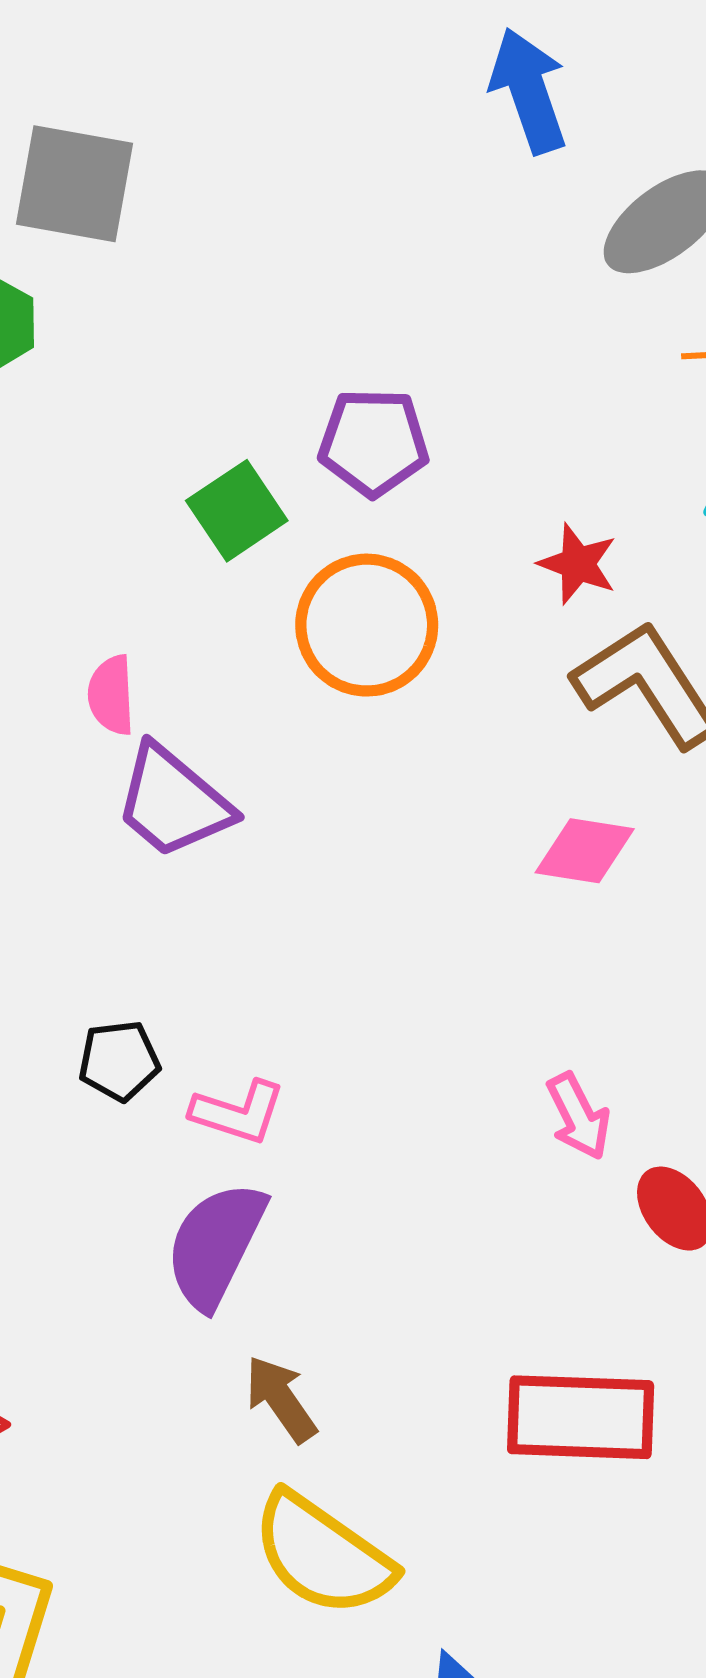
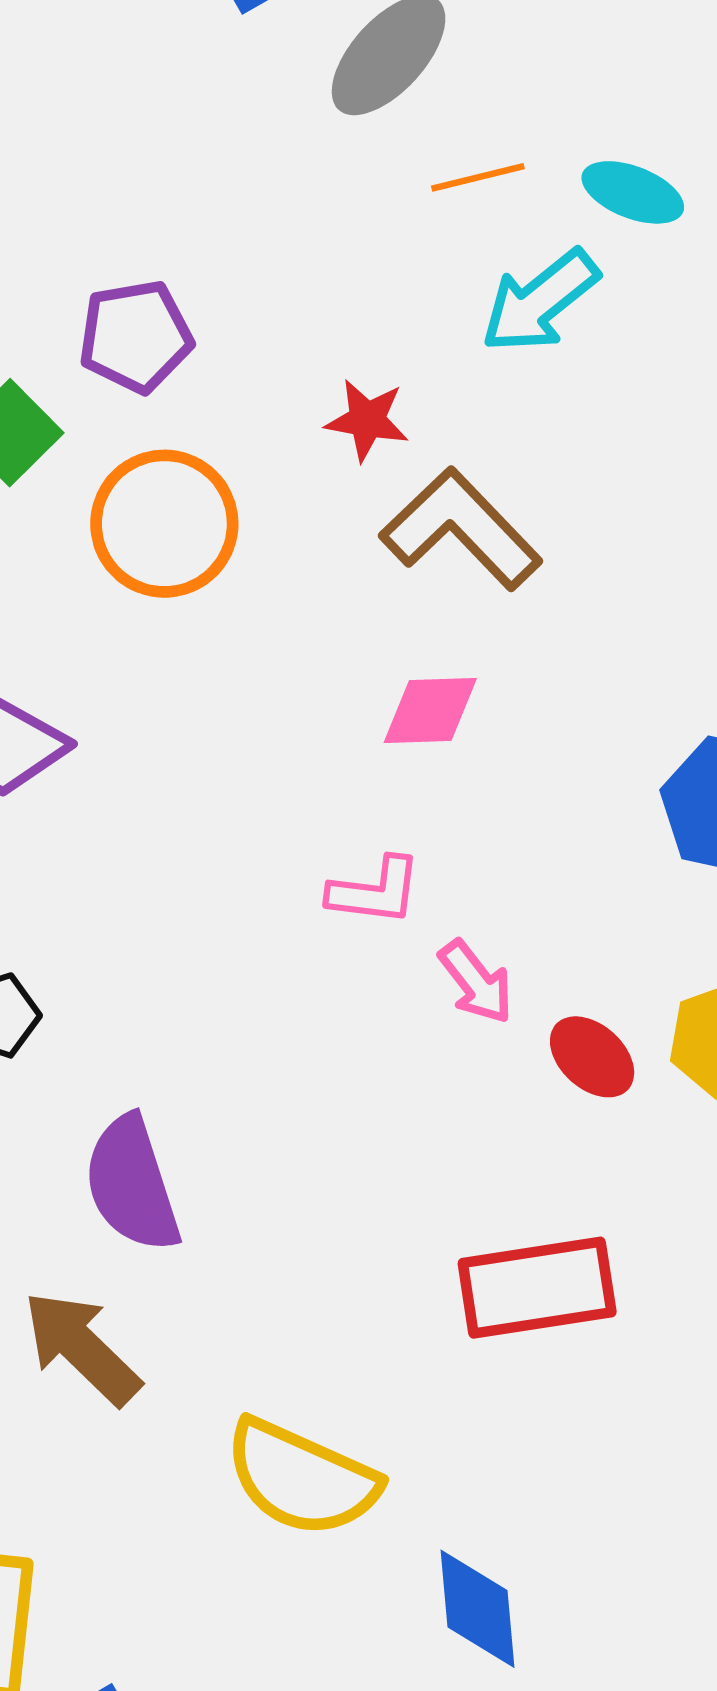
pink L-shape: (238, 1112) -> (375, 891), moved
purple semicircle: (215, 1245) -> (132, 1184), turned -33
brown arrow: (281, 1399) -> (82, 1348), moved, size x1.4

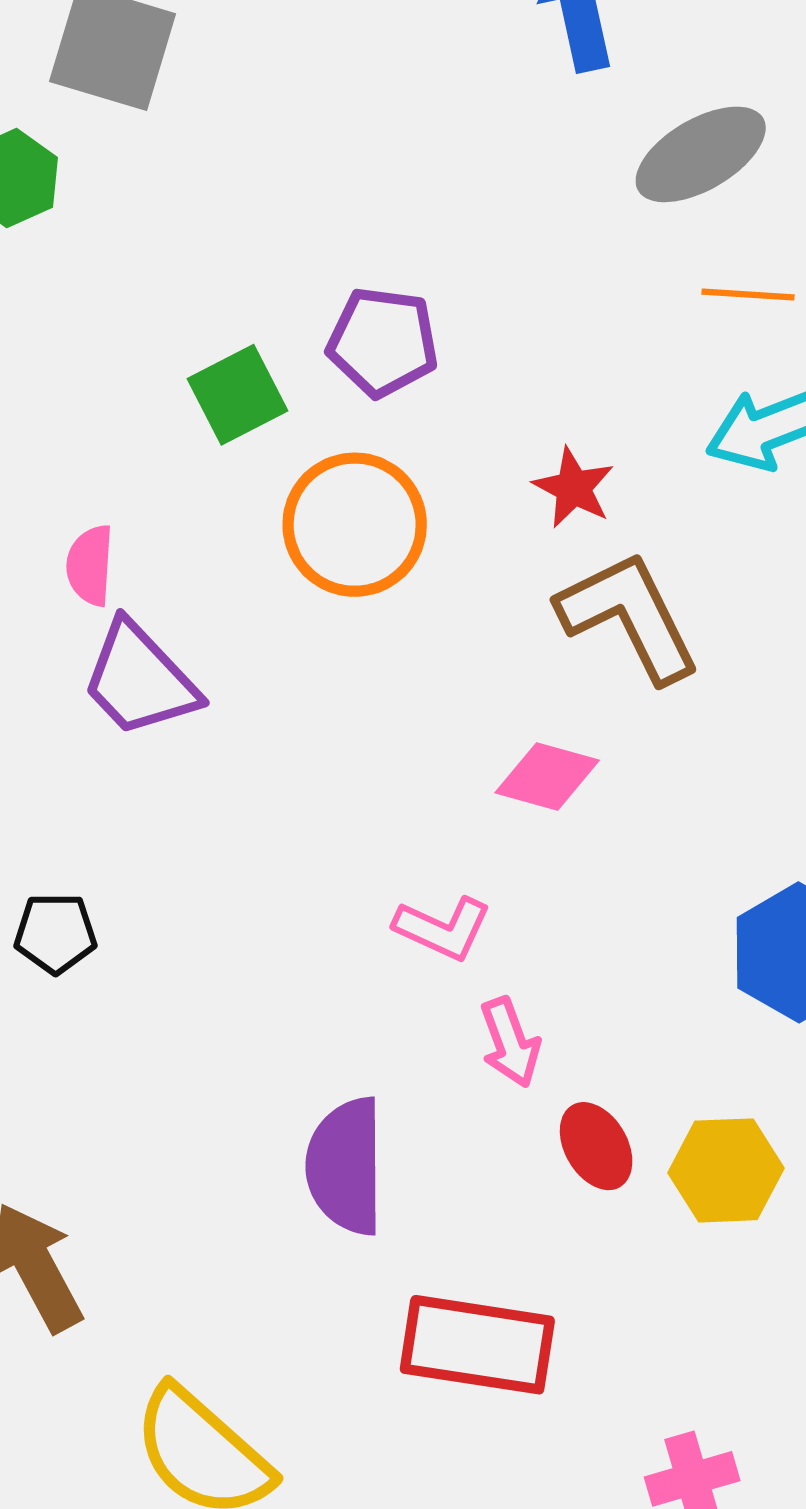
purple semicircle: (132, 1184) -> (346, 1166), moved

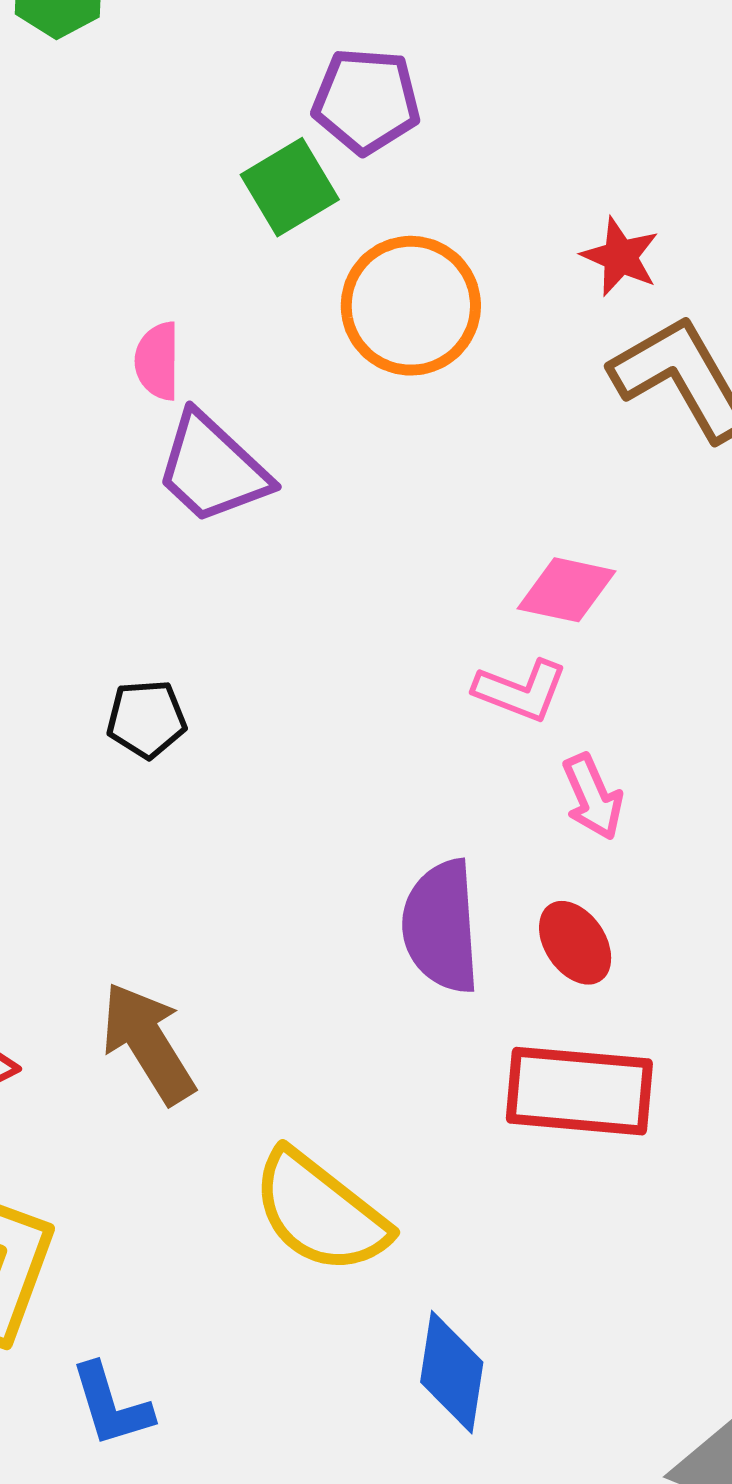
purple pentagon: (383, 342) -> (366, 101), moved
pink diamond: (547, 776) -> (567, 590), moved
red ellipse: (596, 1146) -> (575, 943), moved

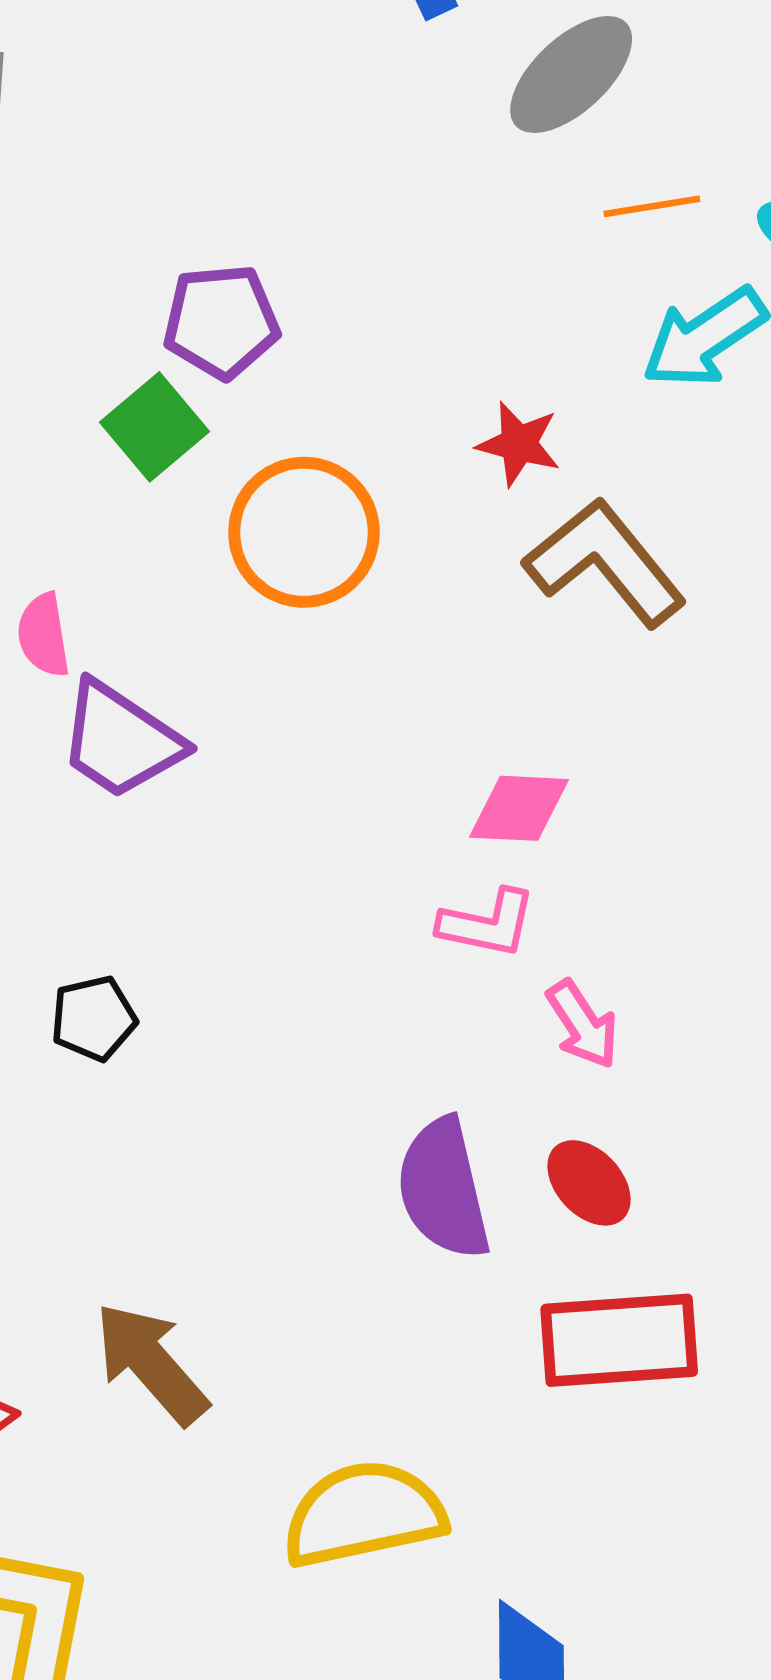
yellow semicircle: (320, 1212) -> (364, 1514), turned 139

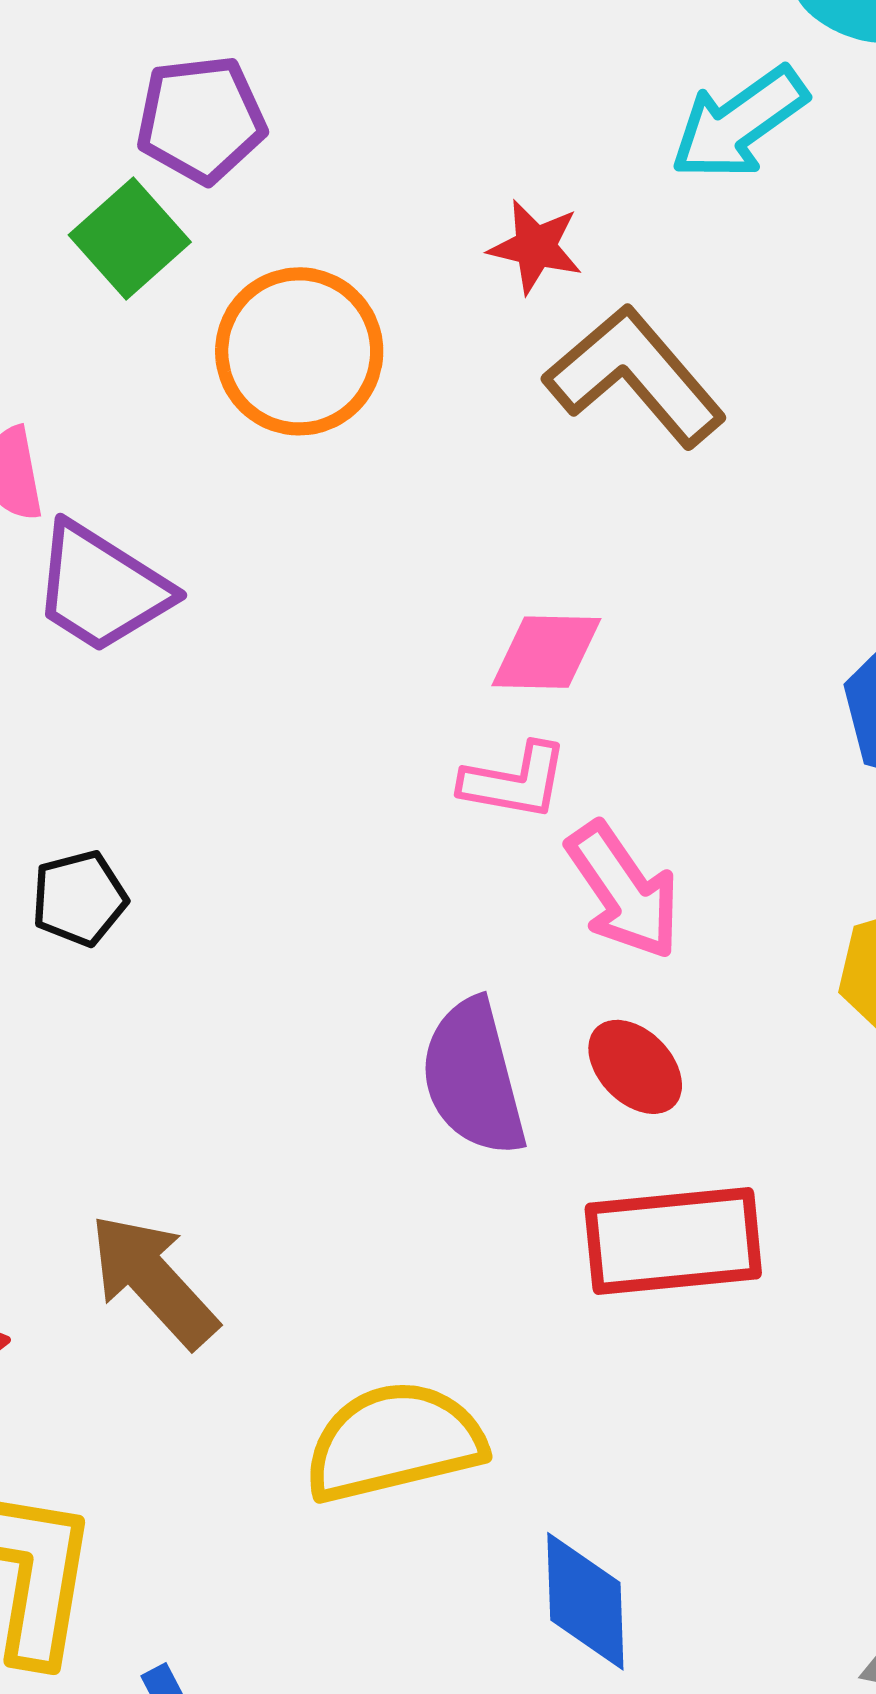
pink arrow: (583, 1024) -> (623, 891), size x1.4

